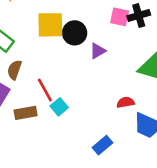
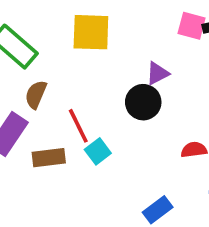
black circle: (75, 33) -> (143, 102), moved

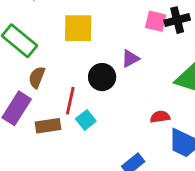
black circle: (143, 102) -> (102, 77), moved
red line: (78, 126) -> (70, 101), turned 40

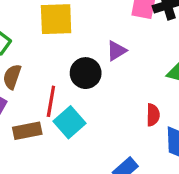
red semicircle: (160, 117) -> (153, 115), turned 102
cyan square: (86, 120) -> (69, 122), size x1.4

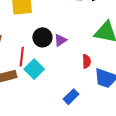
purple triangle: (117, 51) -> (60, 40), moved

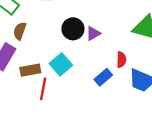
red line: (22, 57) -> (43, 89), moved
blue rectangle: (71, 97) -> (103, 77), moved

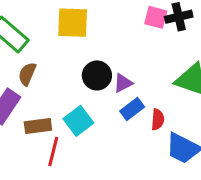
blue rectangle: (103, 77) -> (132, 109), moved

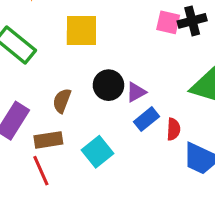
brown semicircle: (27, 74) -> (62, 101), moved
cyan square: (78, 121) -> (97, 152), moved
red line: (53, 152) -> (41, 171), moved, turned -36

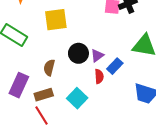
blue rectangle: (146, 119) -> (115, 66), moved
red semicircle: (174, 129) -> (99, 76), moved

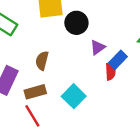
black circle: (78, 53) -> (76, 23), moved
red semicircle: (99, 76) -> (110, 72), moved

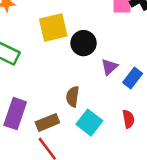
brown semicircle: (42, 61) -> (73, 97), moved
red semicircle: (110, 72) -> (128, 119), moved

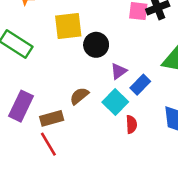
brown semicircle: (73, 97) -> (79, 96), turned 36
cyan square: (89, 123) -> (115, 102), moved

